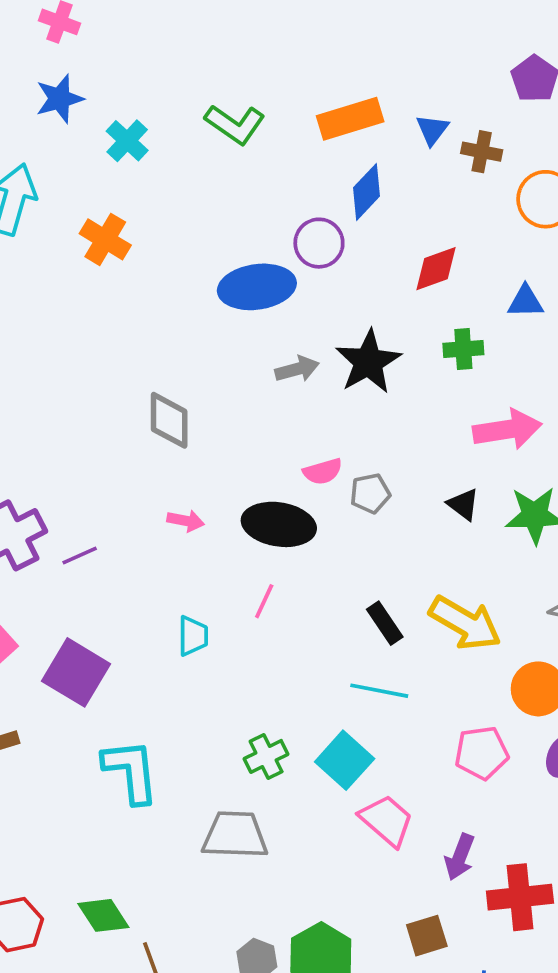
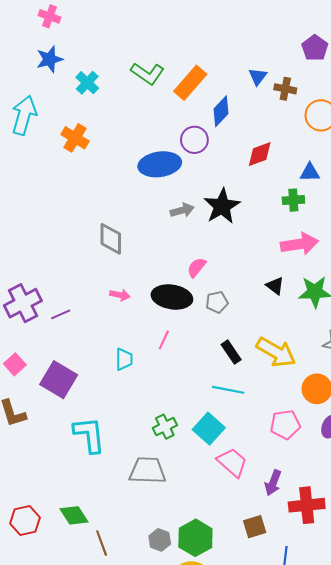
orange rectangle: (350, 119) -> (190, 83), moved, turned -32
green cross: (463, 349) -> (293, 200), moved
pink semicircle: (323, 471) -> (196, 267), turned 145
gray pentagon: (370, 493) -> (217, 302), moved

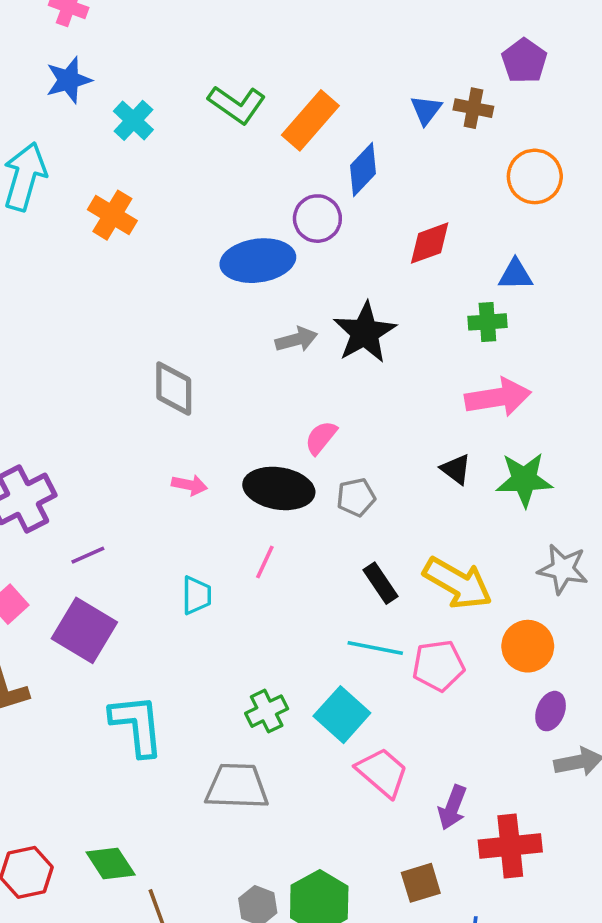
brown cross: (285, 89) -> (473, 108), moved
purple line: (61, 314) -> (88, 555), moved
pink pentagon: (285, 425) -> (438, 665), moved

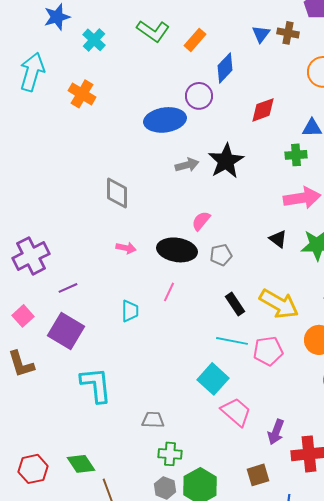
orange rectangle: (310, 120) -> (195, 40), size x0.7
green cross: (267, 711) -> (170, 454), moved, turned 30
gray trapezoid: (237, 786) -> (153, 420), size x0.6

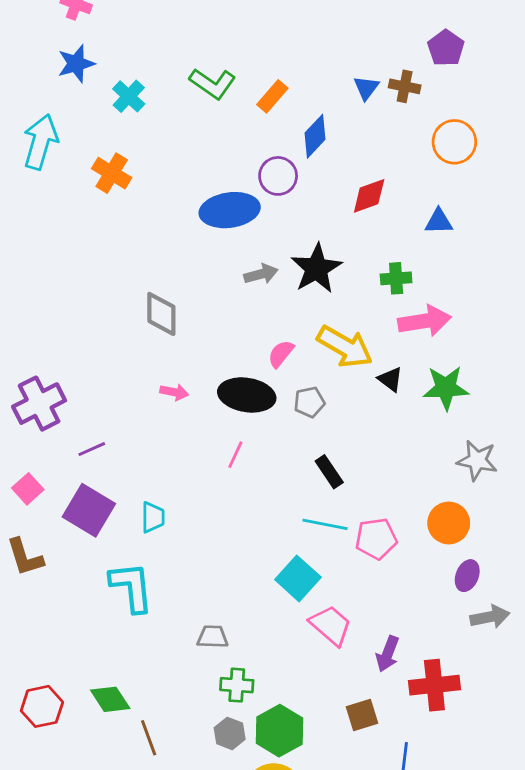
green cross: (296, 155) -> (396, 278), moved
yellow arrow: (279, 304) -> (345, 347), moved
cyan trapezoid: (130, 311) -> (153, 517), moved

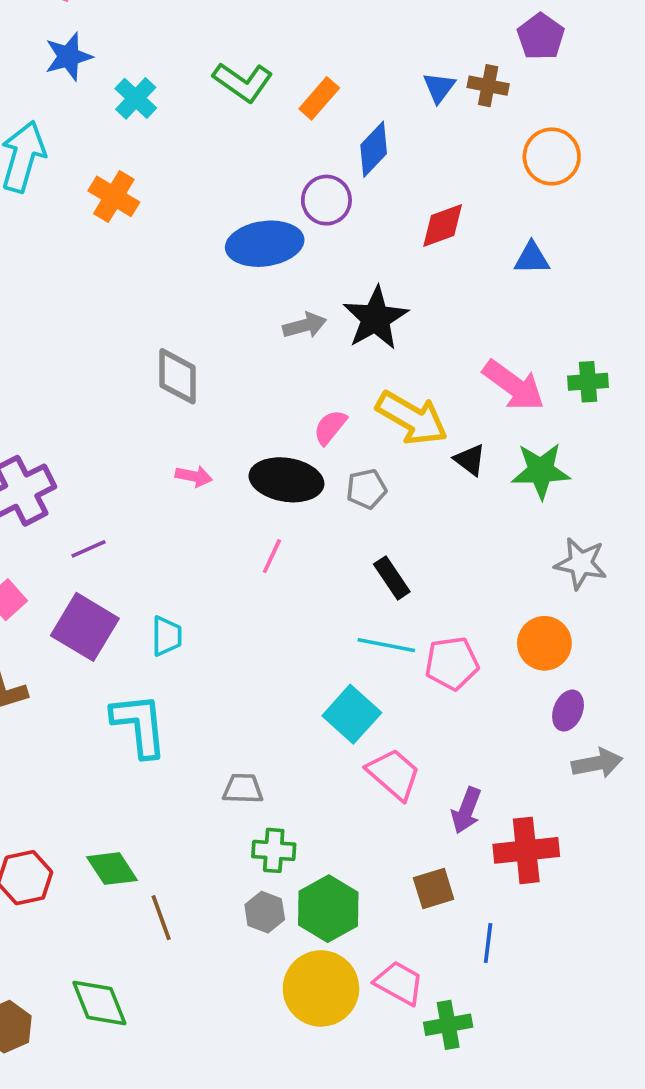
green cross: (396, 278) -> (588, 382), moved
pink arrow: (425, 321) -> (514, 385), turned 45

